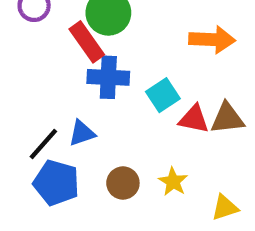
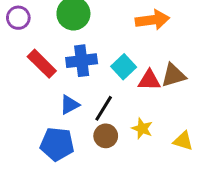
red rectangle: (87, 42) -> (42, 64), moved
black line: (43, 144) -> (104, 108), moved
yellow triangle: (225, 208) -> (183, 141), turned 45

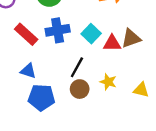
blue triangle: (70, 105) -> (28, 71), moved, turned 49

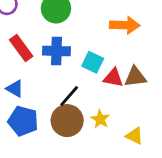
cyan square: (91, 34) -> (93, 62), turned -30
brown circle: (80, 89) -> (67, 121), size x1.5

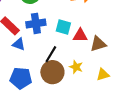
brown triangle: (135, 77) -> (98, 44), moved
blue triangle: (15, 89) -> (19, 44), moved
yellow triangle: (135, 136) -> (103, 75), turned -32

